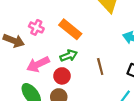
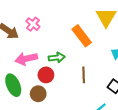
orange rectangle: (70, 29) -> (82, 36), moved

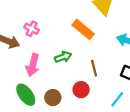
pink arrow: (26, 59) -> (33, 65), turned -50
red circle: (46, 75) -> (81, 90), moved

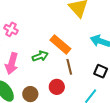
orange rectangle: (83, 29) -> (60, 44), moved

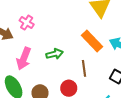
orange rectangle: (60, 44) -> (92, 41), moved

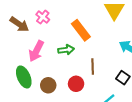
orange rectangle: (92, 41) -> (81, 30), moved

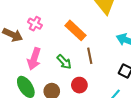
green arrow: (66, 50) -> (64, 62), moved, turned 63
brown line: (93, 67) -> (90, 56), moved

